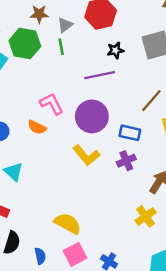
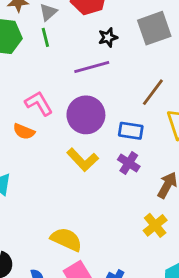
purple cross: (126, 161) -> (129, 163), turned -30

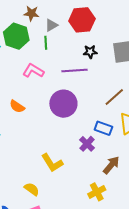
pink L-shape: (39, 103) -> (33, 71), moved, turned -40
blue rectangle: (131, 131) -> (103, 128), moved
yellow L-shape: (83, 160) -> (52, 163), moved
yellow semicircle: (66, 239) -> (32, 189), size x0.7

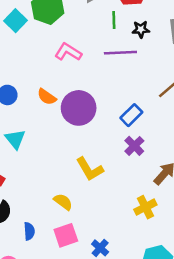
green line: (46, 43) -> (114, 20), moved
purple circle: (63, 104) -> (79, 108), moved
blue rectangle: (103, 128) -> (131, 115), moved, turned -66

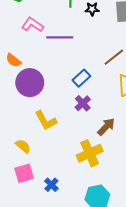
purple line: (120, 53) -> (60, 37), moved
purple circle: (79, 108) -> (30, 83), moved
yellow cross: (145, 207) -> (90, 153), size x1.4

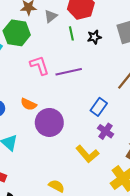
pink L-shape: (32, 25) -> (39, 65), turned 50
yellow L-shape: (46, 120) -> (87, 154), moved

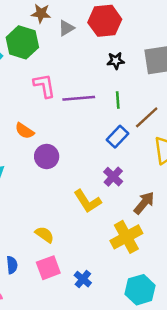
green line: (71, 33) -> (118, 100), moved
blue rectangle: (99, 107) -> (118, 137), moved
purple circle: (49, 122) -> (47, 156), size x0.7

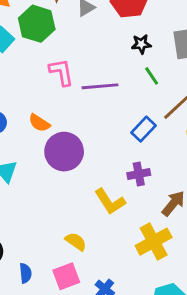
green line: (118, 100) -> (152, 76), moved, turned -30
purple circle: (47, 156) -> (64, 152), size x1.4
purple cross: (113, 177) -> (139, 174), turned 36
yellow semicircle: (45, 235) -> (76, 242), moved

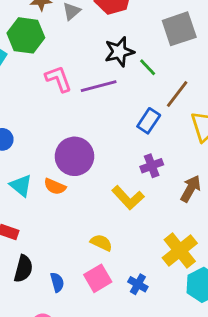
black star: (141, 44) -> (119, 52), moved, size x1.5
orange semicircle: (39, 123) -> (55, 186), moved
yellow cross: (154, 242) -> (180, 250), moved

